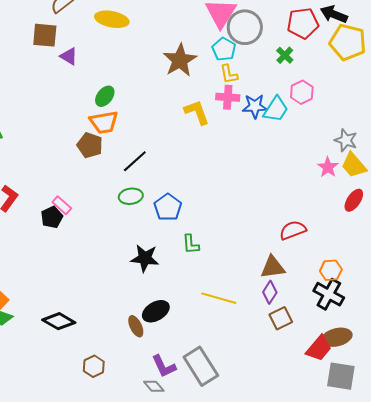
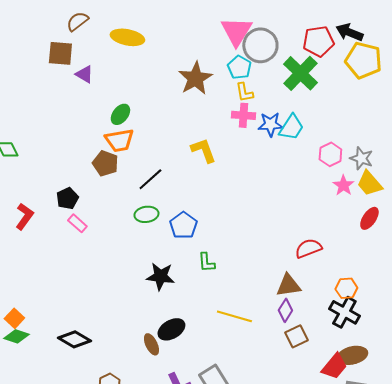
green cross: (285, 55) -> (300, 73), size x2.0
pink hexagon: (302, 92) -> (330, 154), moved
yellow L-shape: (197, 112) -> (203, 150), moved
black pentagon: (52, 217) -> (67, 198), moved

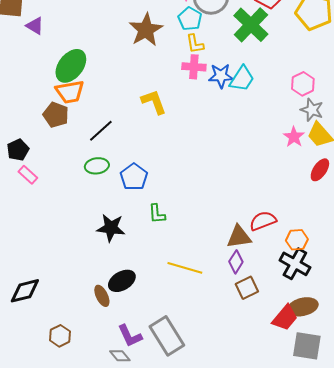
green ellipse: (120, 114) -> (71, 66), size x1.6
pink hexagon: (330, 154) -> (303, 84), moved
red semicircle: (308, 248) -> (263, 221), moved
black diamond: (74, 339) -> (25, 291), turned -44

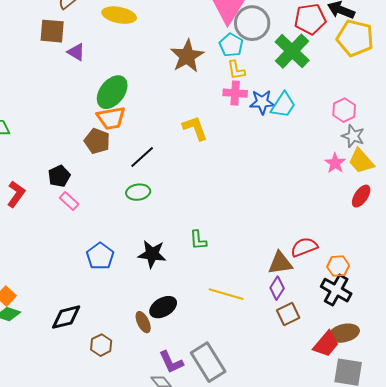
blue pentagon: (134, 177) -> (100, 256), moved
brown hexagon: (60, 336) -> (101, 345), moved

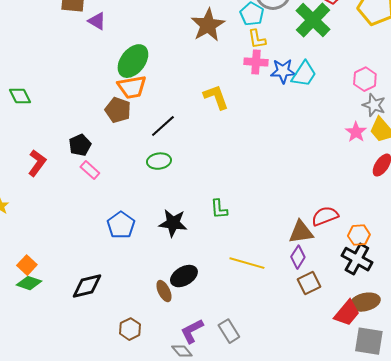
brown hexagon: (101, 345) -> (130, 329), moved
purple L-shape: (171, 362) -> (192, 331), turned 88
gray rectangle: (208, 362) -> (229, 331), size x0.6

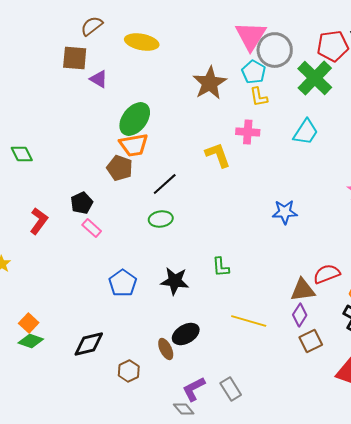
pink cross: (256, 62) -> (248, 132), moved
blue star: (283, 71) -> (285, 212), moved
brown hexagon: (130, 329) -> (129, 371), moved

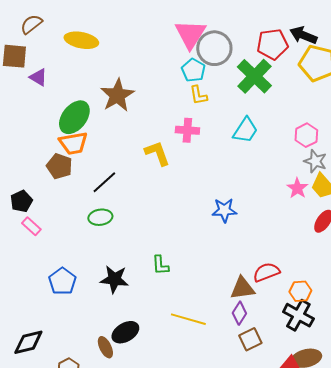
brown star: (210, 83) -> (117, 95), moved

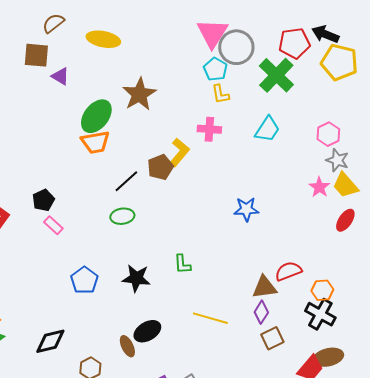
yellow L-shape: (157, 153) -> (179, 152), turned 60
brown pentagon: (59, 166) -> (160, 167), moved, turned 30

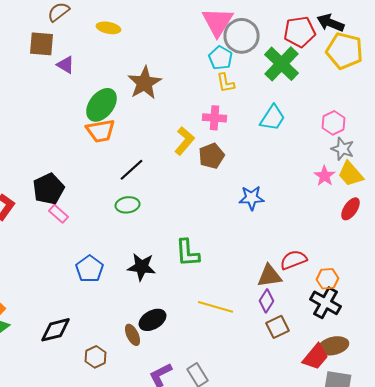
yellow ellipse: (103, 39) -> (108, 28), size x0.7
brown pentagon: (160, 167) -> (212, 156), moved
black pentagon: (43, 200) -> (48, 189), size x1.4
green L-shape: (182, 264) -> (188, 253), size x1.4

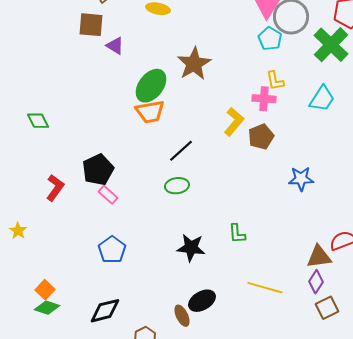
yellow L-shape: (226, 83) -> (275, 81), moved
green L-shape: (188, 253) -> (237, 234), size x0.7
blue pentagon: (90, 269) -> (112, 250), moved

